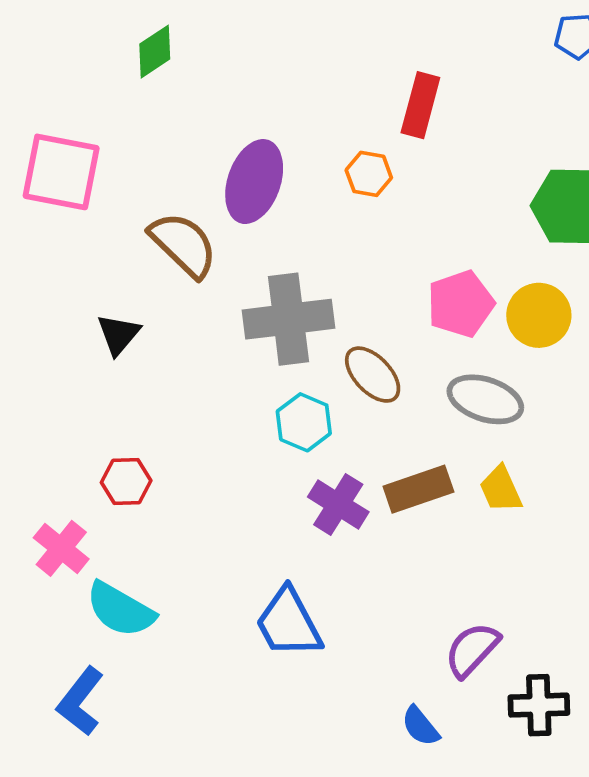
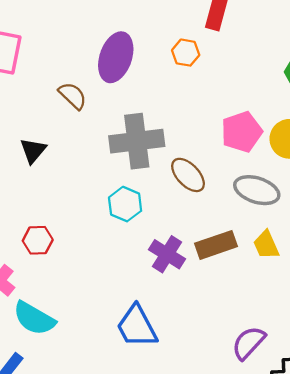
brown semicircle: (183, 245) -> (73, 96), size x0.7
cyan hexagon: (304, 422) -> (125, 204), moved

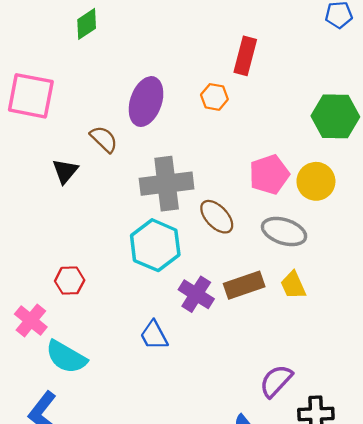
black triangle: (33, 150) -> (65, 171), moved
cyan hexagon: (125, 204) -> (155, 245), size x1.5
blue trapezoid: (137, 326) -> (154, 335), moved, size x0.7

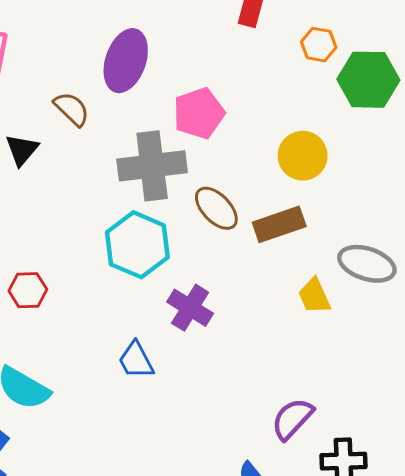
orange hexagon: (214, 97) -> (319, 45), moved
pink pentagon: (269, 175) -> (199, 113), moved
yellow circle: (316, 181) -> (303, 156), moved
gray ellipse: (284, 232) -> (367, 264), moved
brown rectangle: (244, 285) -> (279, 224), moved

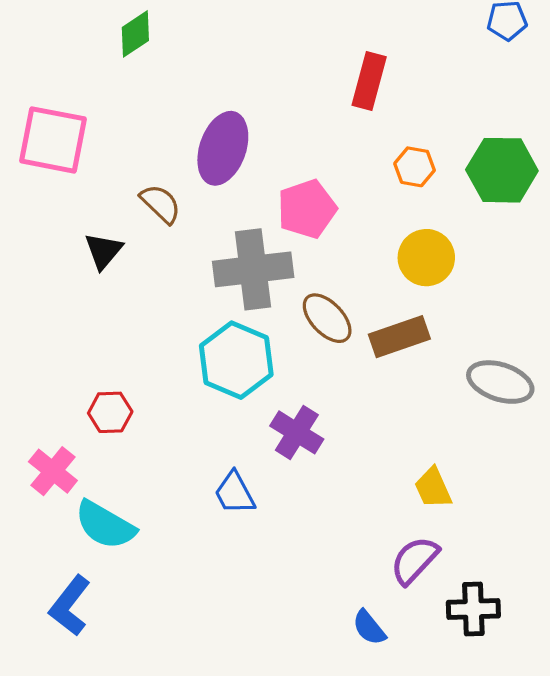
orange hexagon: (319, 45) -> (415, 167), moved
yellow trapezoid: (314, 296) -> (433, 488), moved

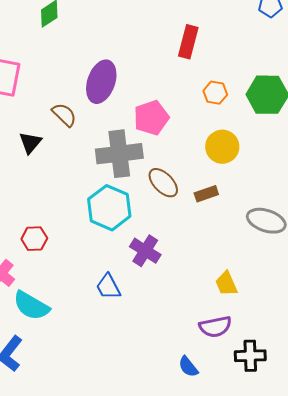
brown rectangle: (399, 337) -> (206, 194), size x0.7
purple semicircle: (415, 560) -> (215, 327), turned -144

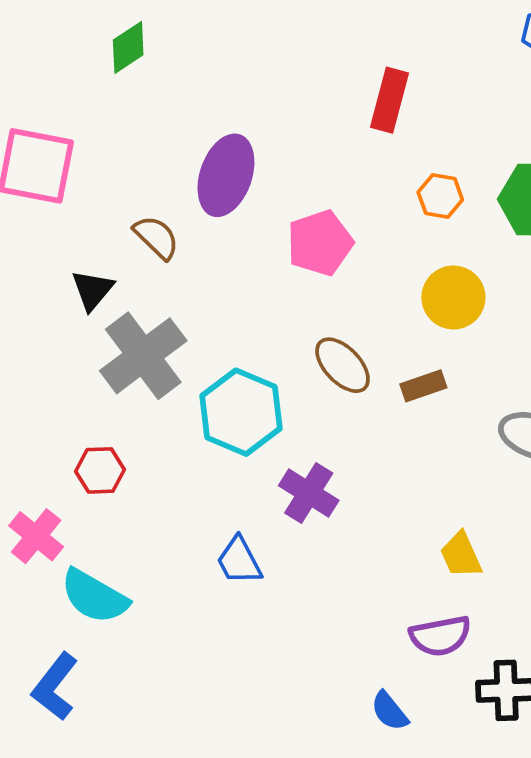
gray cross: (119, 154) -> (143, 356), moved, turned -30

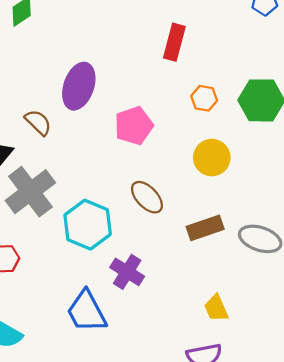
brown rectangle: (423, 386) -> (205, 228), moved, size x1.4
blue trapezoid: (239, 561) -> (86, 311), size x1.5

